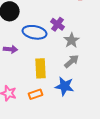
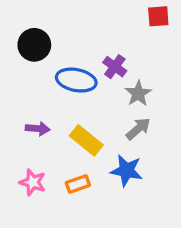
purple arrow: (11, 49) -> (38, 129), moved
yellow rectangle: (41, 68) -> (86, 140), turned -48

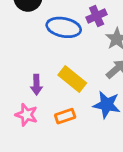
purple cross: (115, 67) -> (97, 16), turned 30
purple arrow: (38, 129) -> (36, 85), moved, turned 84

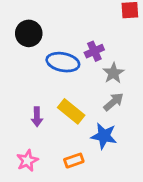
pink star: (26, 115) -> (27, 161), moved, turned 30
orange rectangle: (65, 116) -> (74, 161), moved

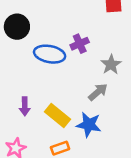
gray star: (113, 73) -> (111, 65), moved
yellow rectangle: (71, 111) -> (57, 115), moved

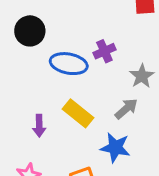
yellow rectangle: (57, 115) -> (78, 113), moved

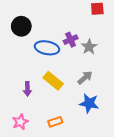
gray star: (142, 76) -> (89, 47), moved
blue star: (115, 148) -> (89, 103), moved

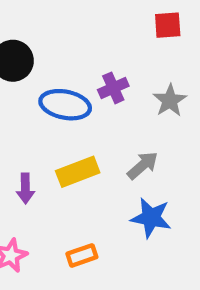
gray star: (89, 47) -> (170, 101), moved
yellow rectangle: (53, 81) -> (78, 172), turned -60

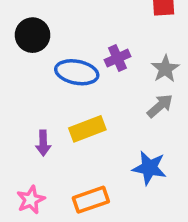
gray arrow: (143, 165) -> (160, 106), moved
orange rectangle: (82, 255) -> (91, 200), size x1.4

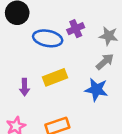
gray star: (165, 69) -> (109, 36), turned -30
blue star: (149, 168) -> (96, 90), moved

